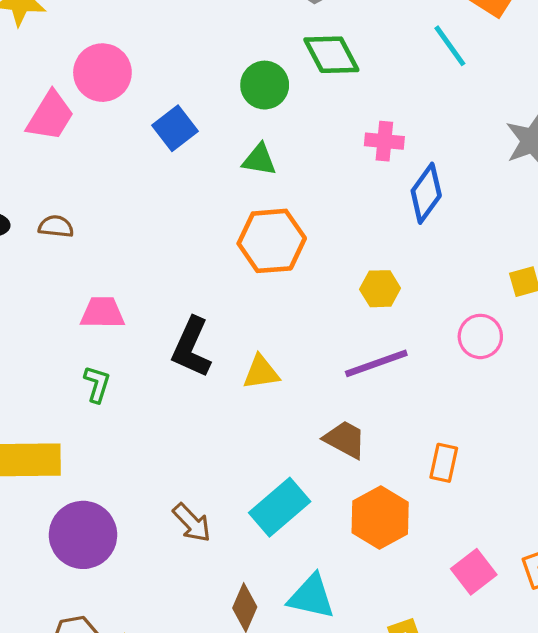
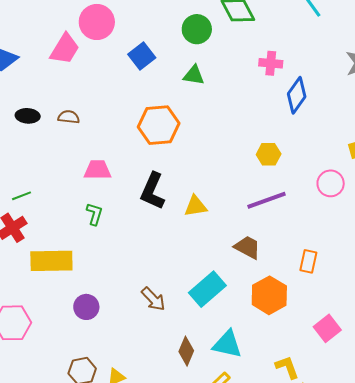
orange hexagon: (272, 241) -> (159, 125), moved
purple circle: (83, 535) -> (86, 307), size x0.6

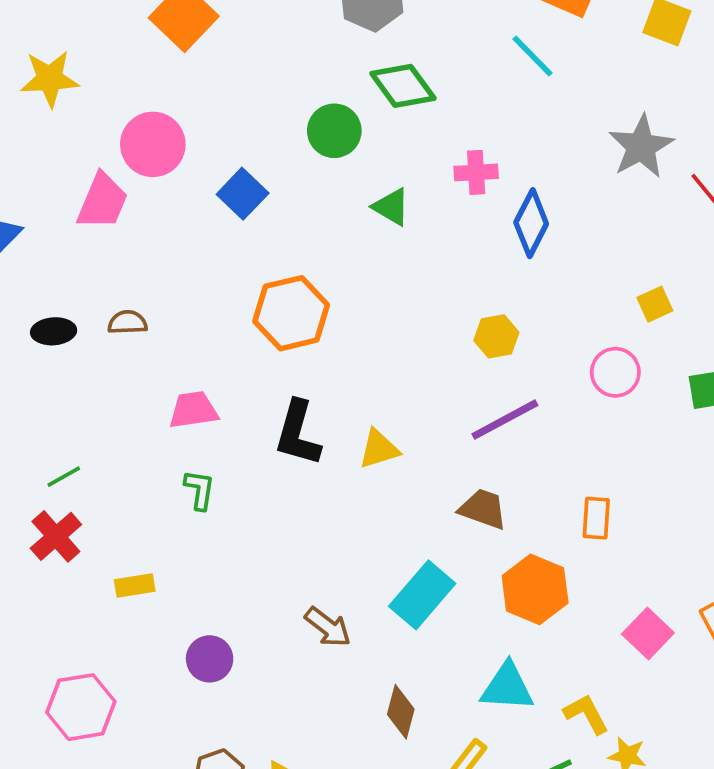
green triangle: (194, 75) -> (391, 207), moved, turned 30
yellow rectangle: (51, 261) -> (135, 585), size x0.5
cyan triangle: (227, 344) -> (507, 687), moved

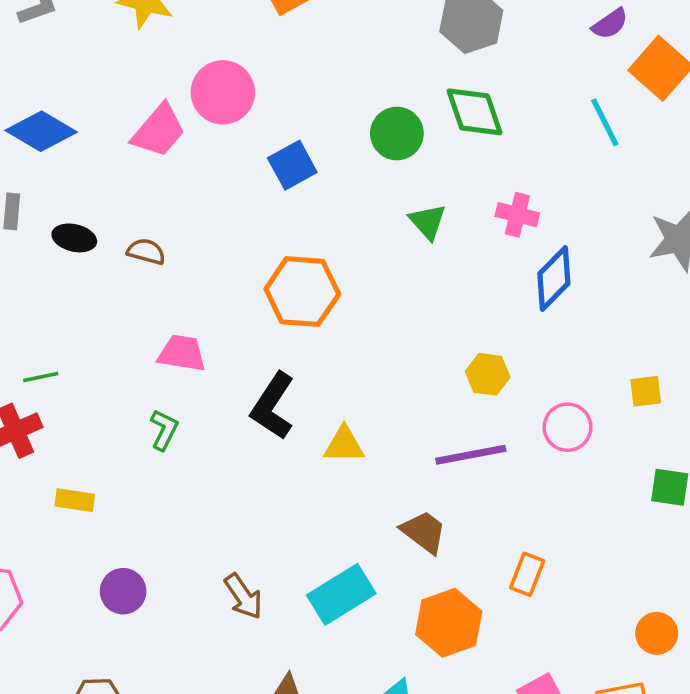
pink circle: (615, 372) -> (568, 427), moved

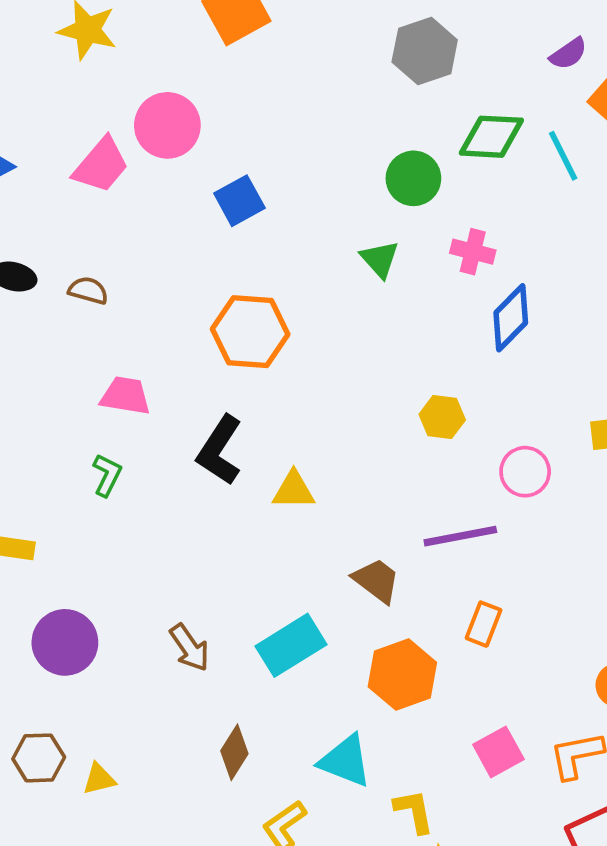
green diamond: (475, 112) -> (491, 137), moved, turned -68
green circle: (397, 133) -> (413, 178), moved
purple line: (471, 455) -> (460, 536), moved
purple circle: (123, 591) -> (65, 642), size x1.4

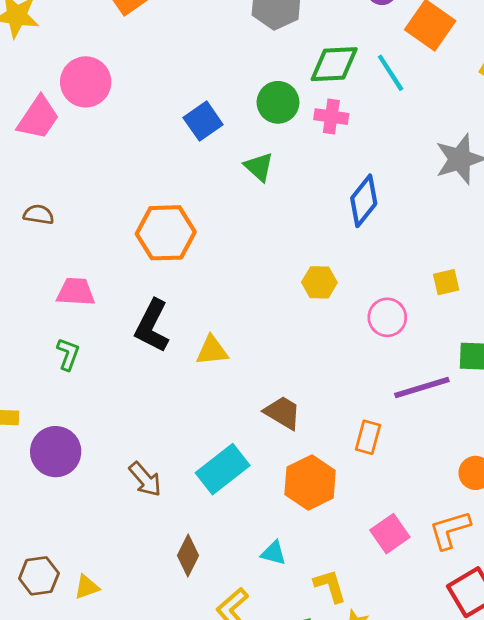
blue square: (239, 201) -> (203, 121), moved
pink cross: (473, 252) -> (331, 117), moved
purple line: (460, 536) -> (422, 388), moved
purple circle: (65, 642) -> (56, 452), moved
cyan triangle: (345, 761) -> (274, 553), size x0.6

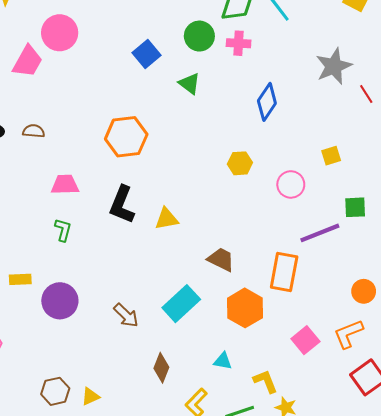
orange rectangle: (368, 437) -> (284, 272), size x1.6

